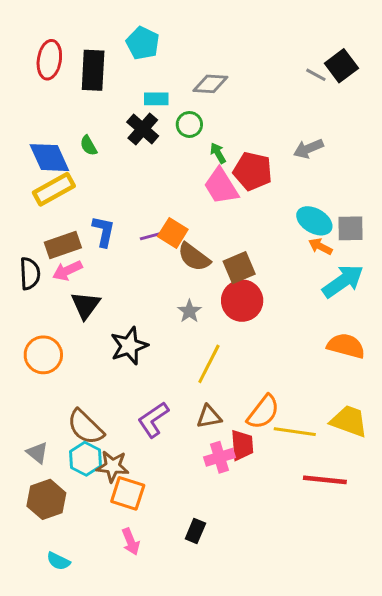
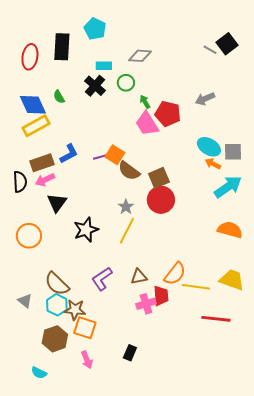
red ellipse: (49, 60) -> (30, 57), moved
blue L-shape: (104, 231) -> (69, 154), turned 50
yellow line: (209, 364) -> (127, 231), moved
brown hexagon: (46, 499) -> (55, 339), moved

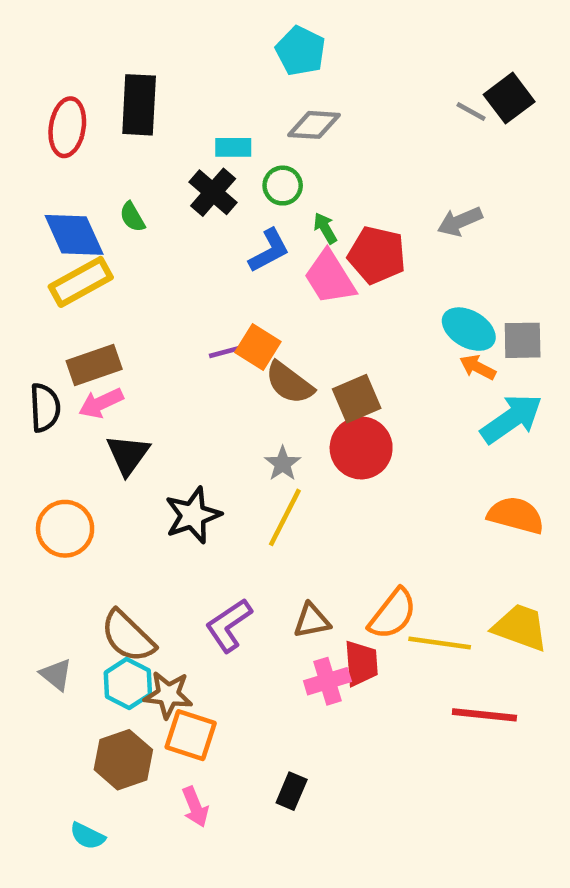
cyan pentagon: (95, 29) -> (301, 51), moved
blue L-shape: (69, 154) -> (269, 251), moved

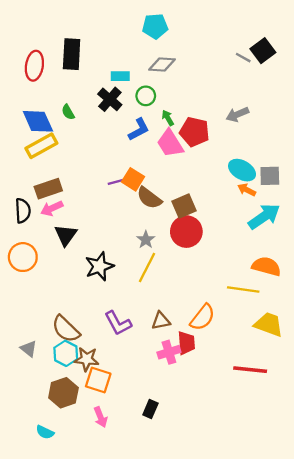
cyan pentagon: (301, 51) -> (155, 26), turned -30
orange circle: (65, 529) -> (23, 257), moved
purple L-shape: (229, 625) -> (118, 323), turned -84
yellow line: (440, 643) -> (243, 290), moved

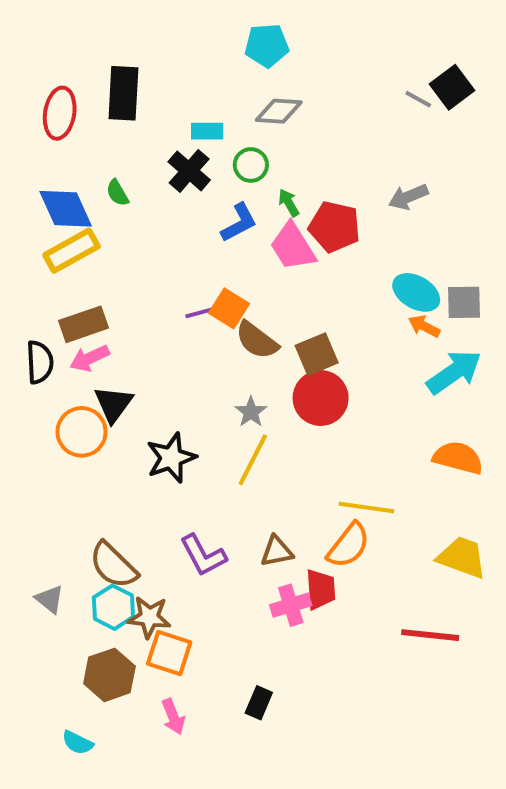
orange circle: (23, 257) -> (82, 432), moved
yellow line: (243, 290) -> (366, 508), moved

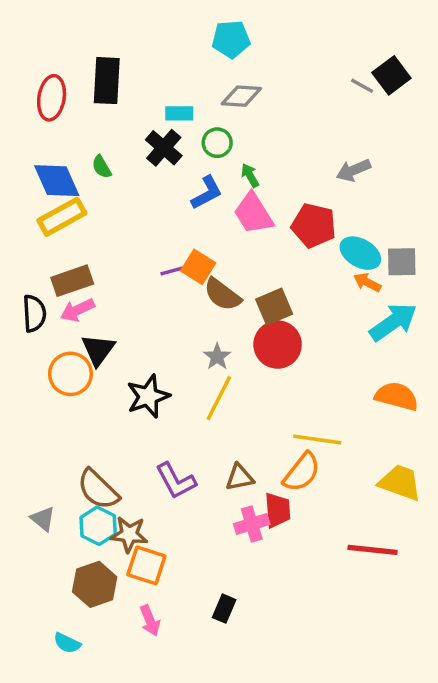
red pentagon: (335, 227) -> (314, 225), moved

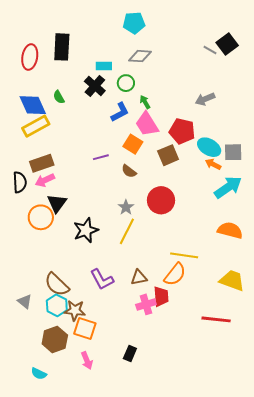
orange square: (198, 267) -> (133, 144), moved
brown semicircle: (222, 295) -> (129, 171), size x0.7
brown square: (274, 307) -> (168, 155), moved

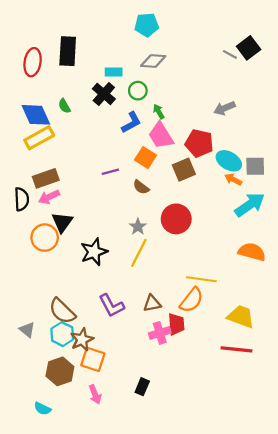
yellow trapezoid: (232, 280) -> (241, 317), moved
brown star: (75, 310) -> (82, 340), turned -30

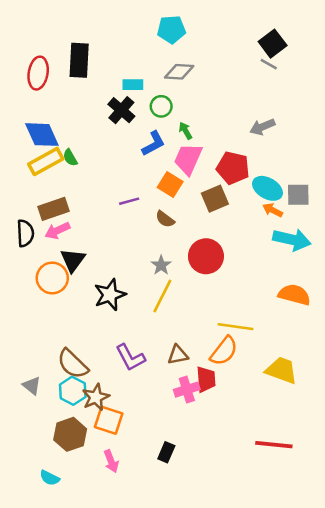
black square: (249, 48) -> (273, 44), moved
green semicircle: (64, 106) -> (70, 158), moved
pink trapezoid: (161, 136) -> (188, 159), turned 56
cyan arrow: (250, 205) -> (292, 240), turned 48
red line: (237, 349) -> (274, 445), moved

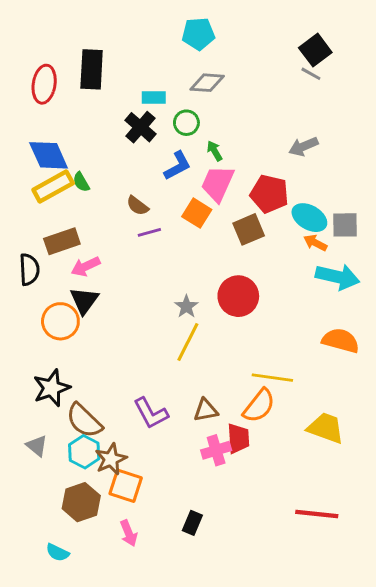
brown semicircle: (165, 219) -> (138, 206), moved
pink arrow: (57, 231) -> (86, 266), moved
black star: (110, 295) -> (52, 388), moved

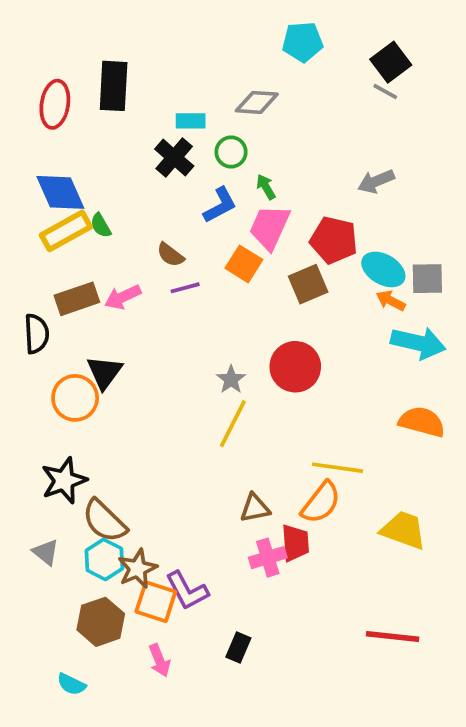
cyan pentagon: (198, 34) -> (303, 42), moved
pink arrow: (86, 266) -> (123, 297), moved
purple L-shape: (151, 413) -> (187, 591), moved

